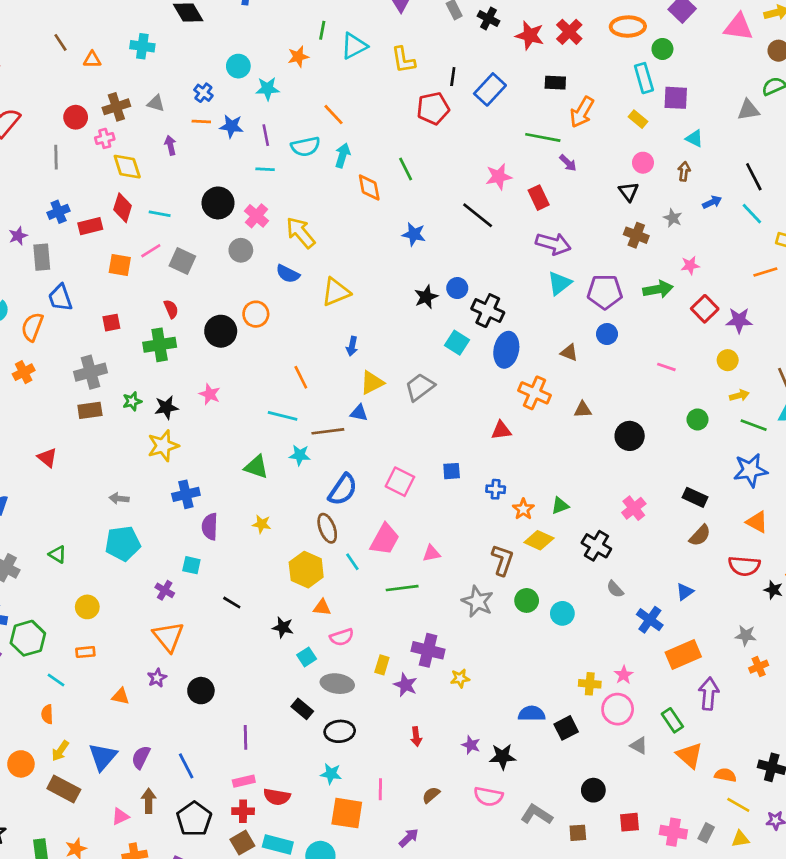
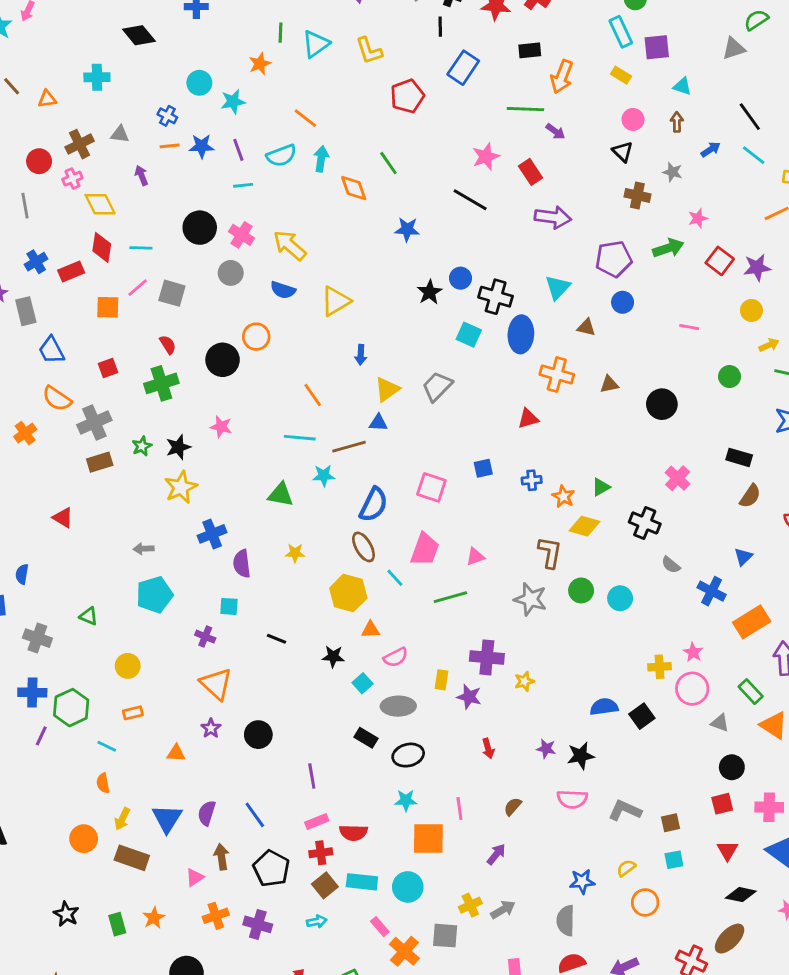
black line: (453, 77) -> (440, 27), moved
cyan triangle: (560, 283) -> (558, 287), moved
orange semicircle: (32, 327) -> (57, 399), moved, turned -68
black circle: (593, 790) -> (732, 767), moved

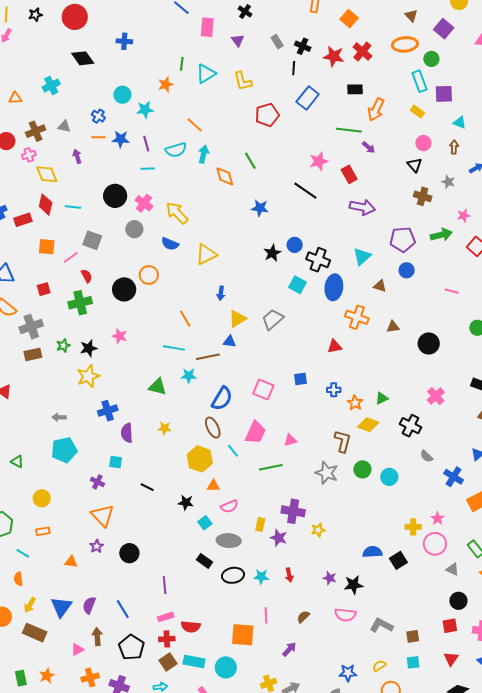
cyan cross: (97, 77) -> (51, 85), turned -30
pink line: (138, 288) -> (71, 257), moved
cyan star: (406, 800) -> (261, 577), moved

